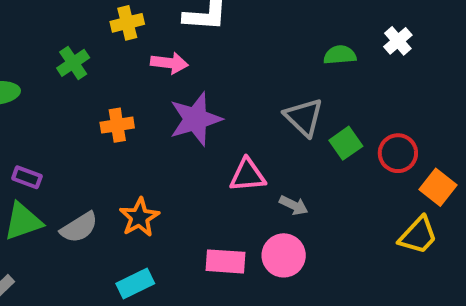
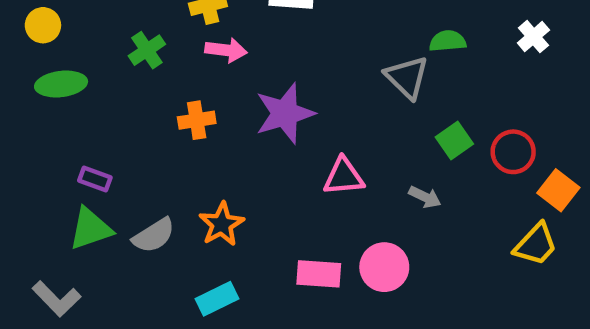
white cross: (398, 41) -> (533, 37), moved
pink arrow: (169, 63) -> (226, 50), moved
gray triangle: (304, 117) -> (407, 77), moved
gray arrow: (294, 205) -> (425, 197), moved

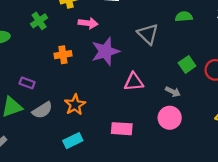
pink arrow: (226, 50) -> (88, 23), moved
gray triangle: (407, 77) -> (148, 34), moved
purple rectangle: (95, 179) -> (27, 83), moved
pink circle: (384, 267) -> (170, 118), moved

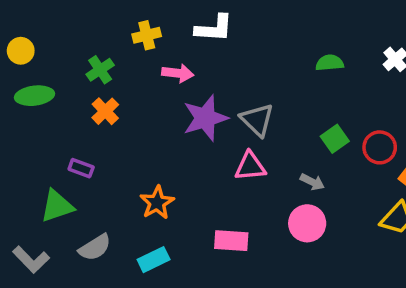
gray triangle: (148, 34) -> (257, 120), moved
orange cross: (63, 55) -> (105, 111), moved, turned -35
gray semicircle: (42, 110) -> (95, 247), moved

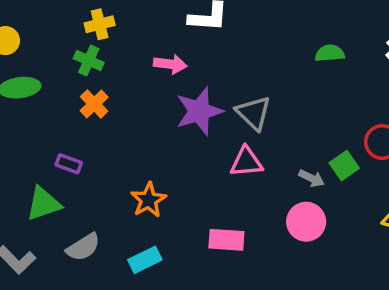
yellow cross: (147, 35) -> (100, 24), moved
green cross: (100, 70) -> (89, 60), turned -32
green square: (335, 139) -> (344, 166), moved

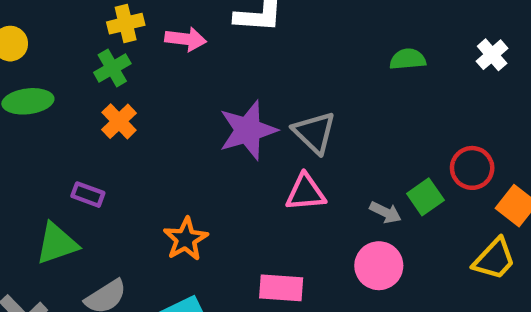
green cross: (89, 60) -> (112, 68), turned 36
pink arrow: (170, 64) -> (186, 39), moved

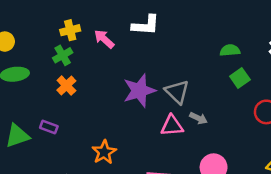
pink arrow: (186, 39) -> (104, 39), turned -145
green square: (425, 197) -> (240, 78), moved
gray arrow: (385, 212) -> (198, 118), moved
green triangle: (57, 243) -> (17, 136), moved

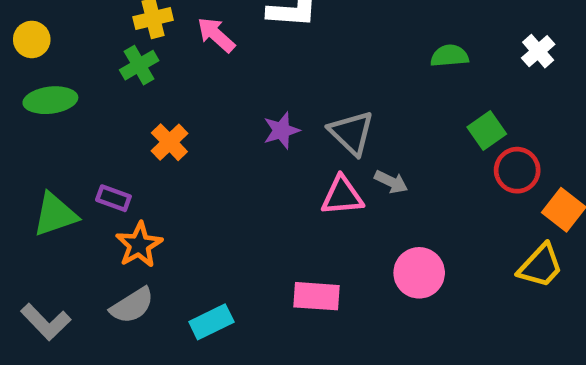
green square: (240, 78) -> (487, 130), moved
orange cross: (66, 86) -> (169, 142), moved
purple star: (139, 91) -> (281, 130), size x0.6
orange star: (104, 152) -> (139, 245), moved

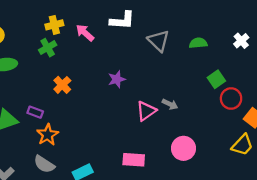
gray triangle: (351, 133) -> (159, 41), moved
pink triangle: (342, 196) -> (146, 111), turned -30
gray semicircle: (132, 306) -> (44, 164), turned 65

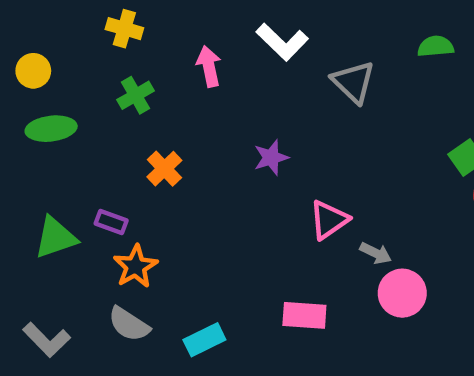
white L-shape: (122, 20) -> (282, 42), turned 40
yellow cross: (54, 25) -> (124, 29), moved, turned 30
pink arrow: (85, 33) -> (209, 66), turned 36
green semicircle: (198, 43) -> (436, 46), moved
gray arrow: (170, 104) -> (376, 253), moved

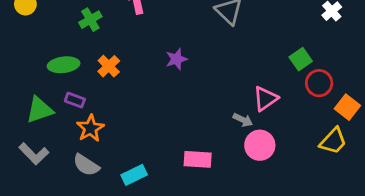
green ellipse: (51, 129) -> (64, 65), moved
pink triangle: (329, 220) -> (265, 99), moved
gray L-shape: (47, 340) -> (34, 154), moved

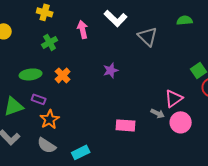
pink circle: (260, 145) -> (181, 122), moved
pink rectangle: (198, 159) -> (126, 125), moved

